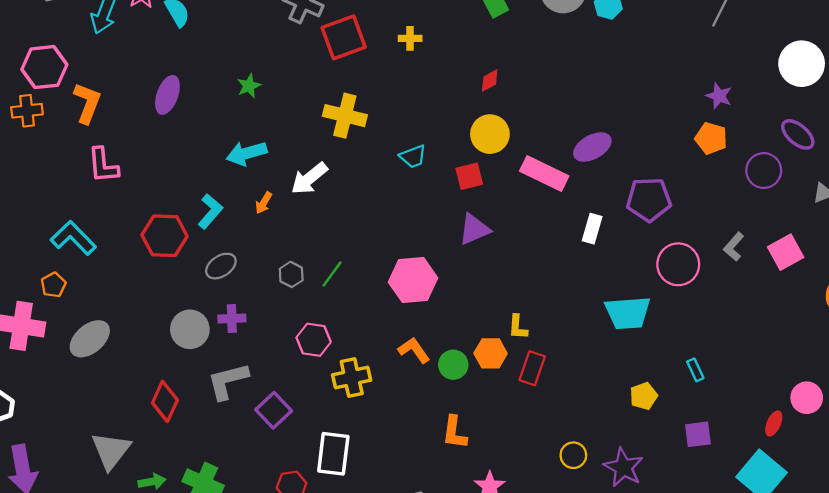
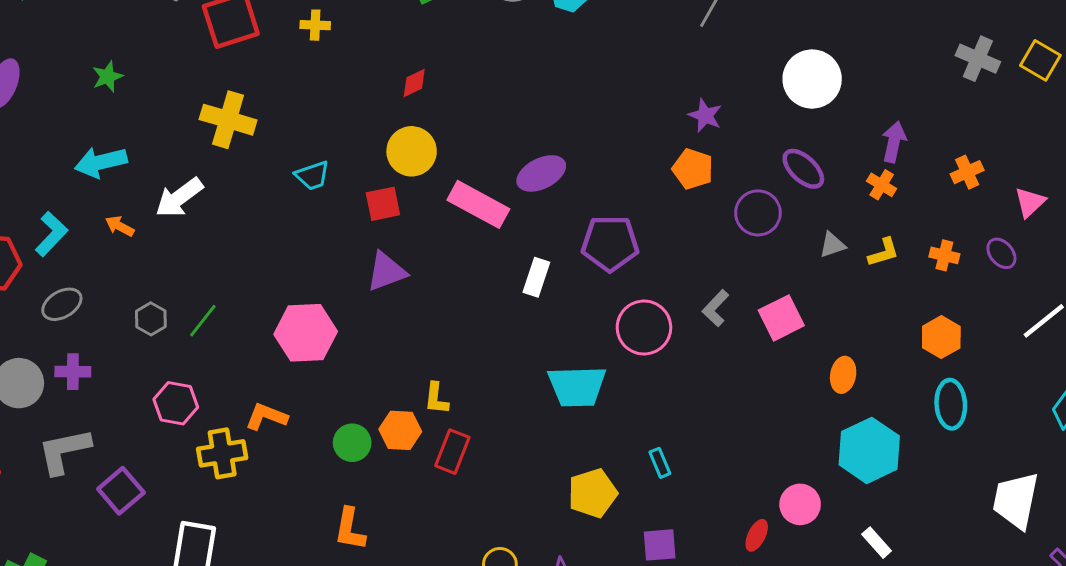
orange arrow: (264, 203) -> (120, 226), turned 85
orange L-shape: (414, 350) -> (266, 417), moved, turned -36
yellow pentagon: (644, 396) -> (593, 493), size x1.4

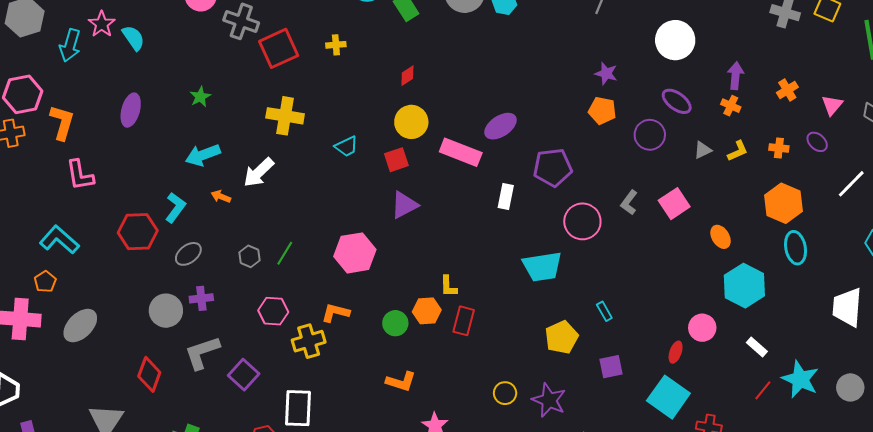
orange hexagon: (941, 337) -> (784, 203), size x1.4
orange ellipse: (843, 375) -> (721, 237), turned -35
orange L-shape: (350, 529) -> (401, 382), turned -76

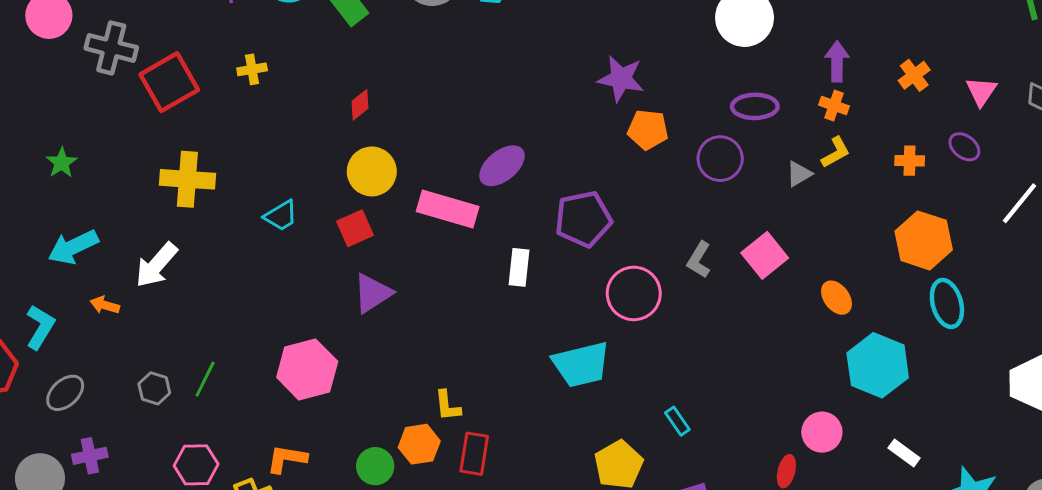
purple star: (606, 74) -> (621, 79), moved, size x1.4
purple ellipse: (677, 101) -> (755, 106), turned -32
yellow L-shape: (738, 151) -> (836, 152), moved

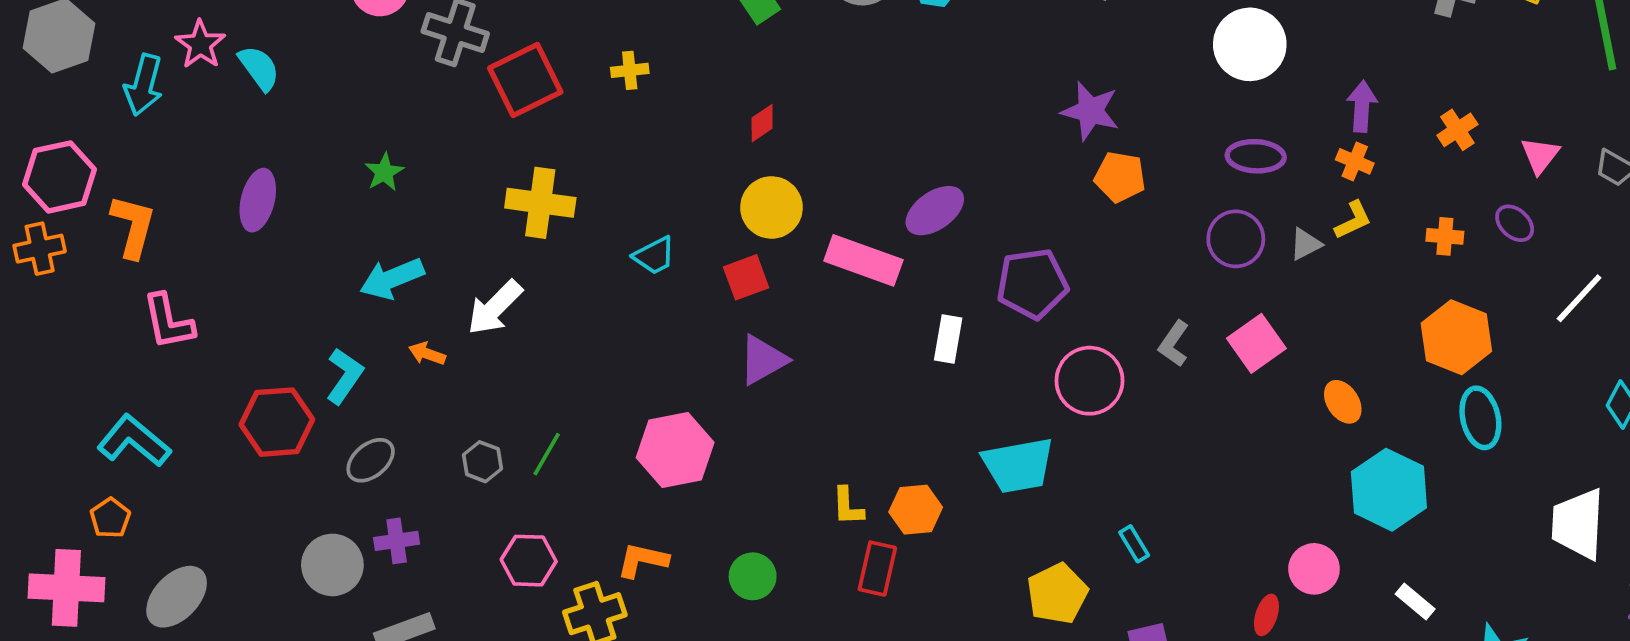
purple circle: (720, 159) -> (1236, 239), moved
orange hexagon: (419, 444) -> (916, 510), moved

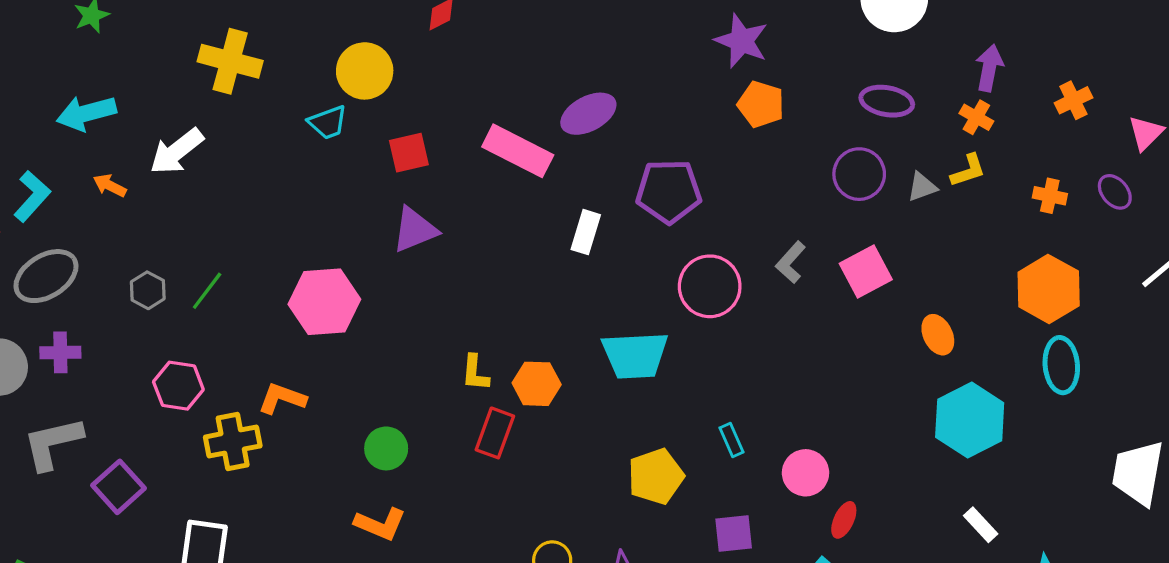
yellow circle: (771, 207) -> (365, 71), moved
gray ellipse: (371, 460) -> (46, 276), size x1.4
pink circle: (1314, 569) -> (806, 473), moved
green circle: (753, 576) -> (386, 448), moved

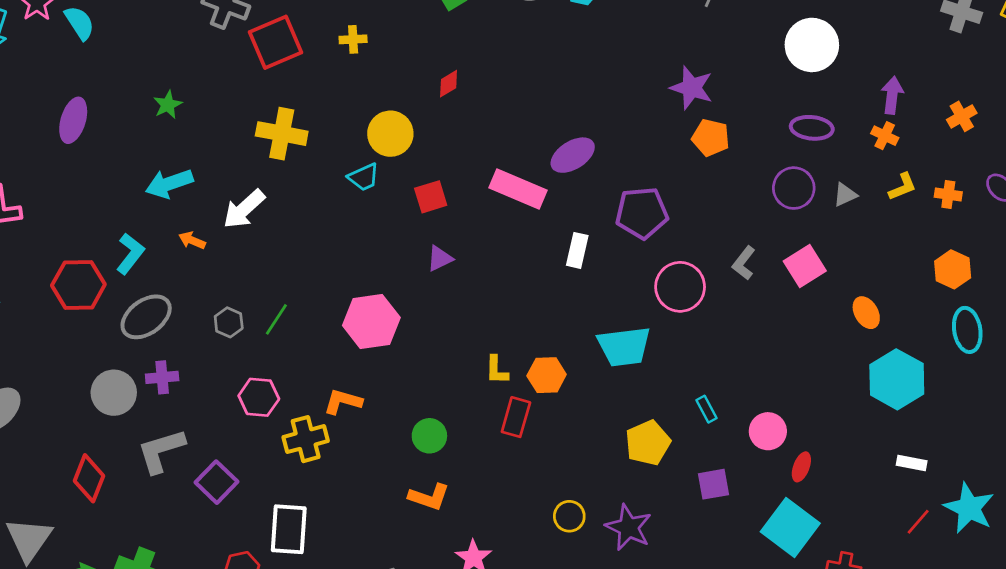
yellow L-shape: (968, 170) -> (902, 187), moved
purple triangle: (415, 230) -> (440, 258), size x0.7
orange hexagon: (1049, 289) -> (953, 269), size x0.7
white rectangle: (981, 525) -> (912, 463), turned -32

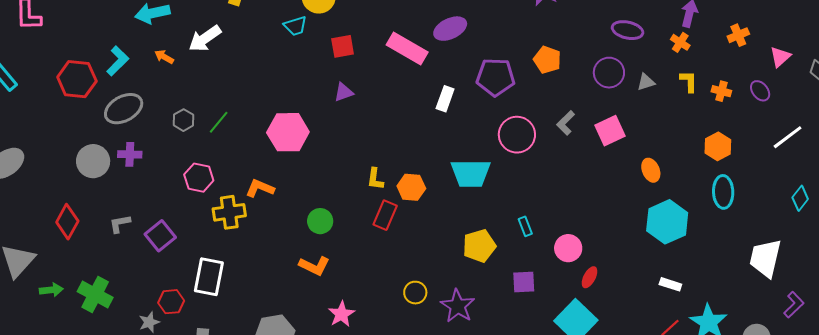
orange pentagon: (711, 138) -> (547, 60), moved
yellow L-shape: (902, 187) -> (689, 81), turned -75
gray L-shape: (161, 451) -> (120, 224), moved, size x0.6

